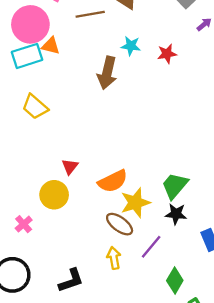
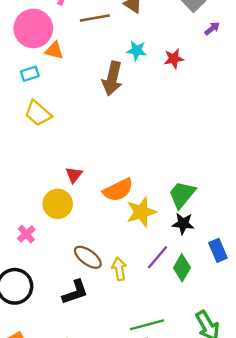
cyan rectangle: (27, 56) -> (30, 74), moved, size x0.6
brown ellipse: (120, 224) -> (88, 257), moved
green diamond: (175, 281) -> (182, 268), moved

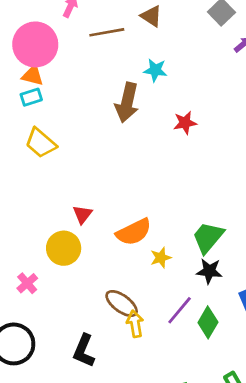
orange triangle: (54, 51) -> (33, 76), moved
red star: (174, 59) -> (185, 123), moved
yellow star: (141, 212) -> (161, 258), size x0.6
brown ellipse: (88, 257) -> (122, 303), moved
black L-shape: (75, 292) -> (84, 351), turned 132

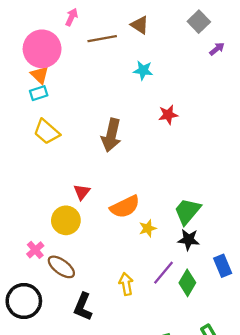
orange triangle: (33, 76) -> (40, 75), turned 30
brown arrow: (127, 102) -> (111, 135), moved
brown ellipse: (122, 303) -> (61, 267), moved

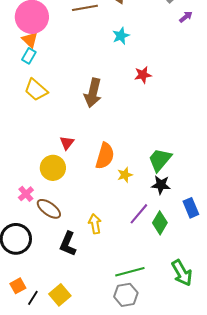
cyan star: (143, 70) -> (121, 36), turned -30
cyan rectangle: (39, 93) -> (29, 56), turned -42
orange semicircle: (125, 207) -> (105, 156), turned -48
yellow arrow: (126, 284) -> (95, 224), moved

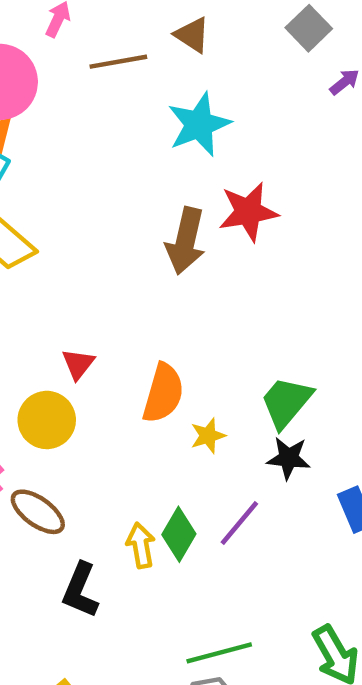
cyan star: (121, 36) -> (199, 124), size x1.6
red star: (143, 75) -> (248, 212), size x1.5
brown arrow: (93, 93) -> (186, 241), moved
green diamond: (160, 223) -> (179, 534), moved

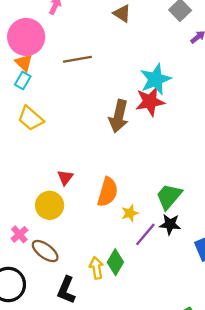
brown line: (118, 62) -> (77, 59), moved
cyan star: (199, 124) -> (155, 79), moved
purple line: (239, 523) -> (145, 234), moved

